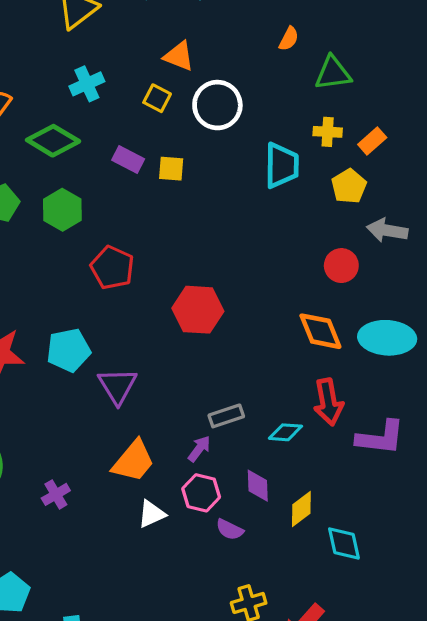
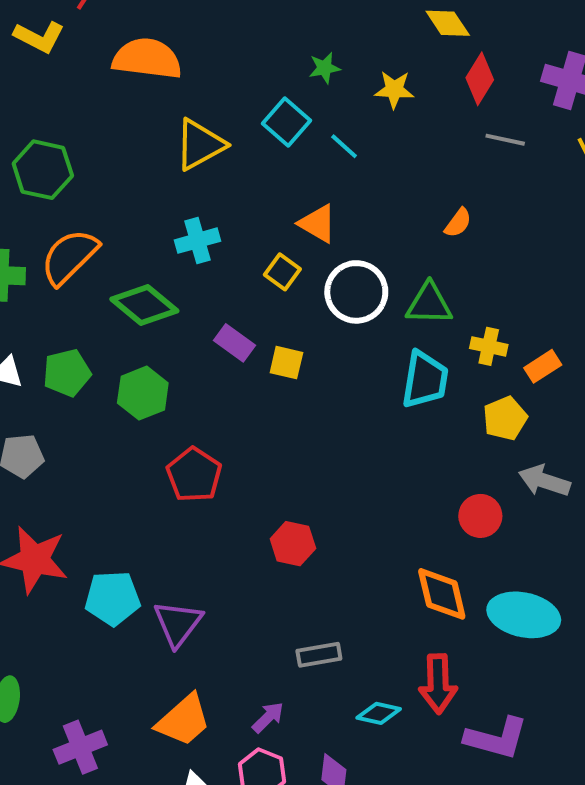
green triangle: (333, 73) -> (429, 304), moved
red hexagon: (198, 310) -> (293, 544), size x0.7
cyan pentagon: (69, 350) -> (113, 598), moved
gray rectangle: (226, 416) -> (319, 655), moved
purple cross: (56, 494) -> (80, 747), size x1.4

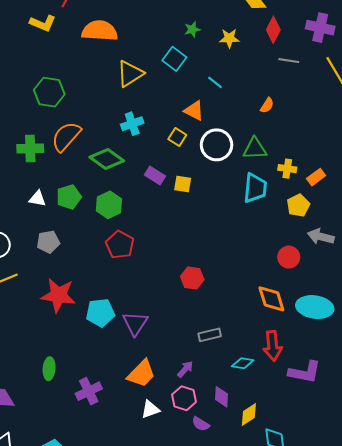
cyan line: (344, 146) -> (215, 82), moved
red pentagon: (194, 475) -> (120, 245), moved

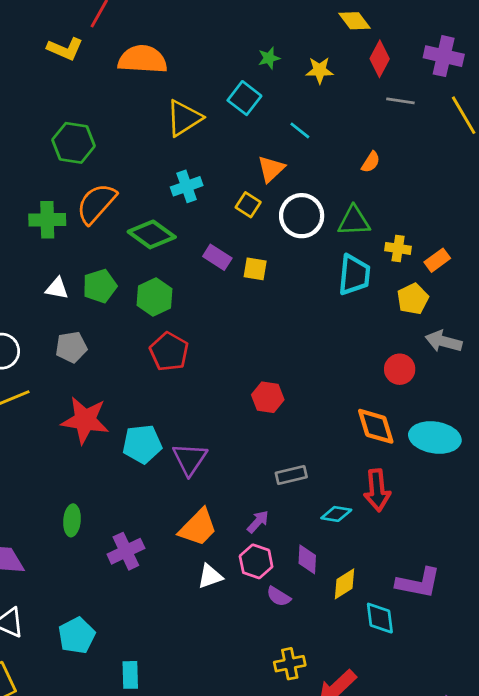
orange triangle: (194, 111) -> (271, 169), turned 50
purple L-shape: (305, 372) -> (418, 583), moved

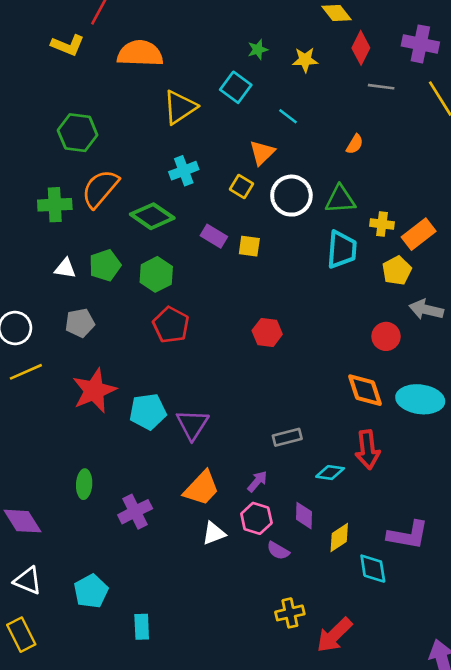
orange rectangle: (437, 260) -> (419, 234), size x1.4
red hexagon: (268, 397) -> (267, 332), moved
red star: (85, 420) -> (94, 391), turned -30

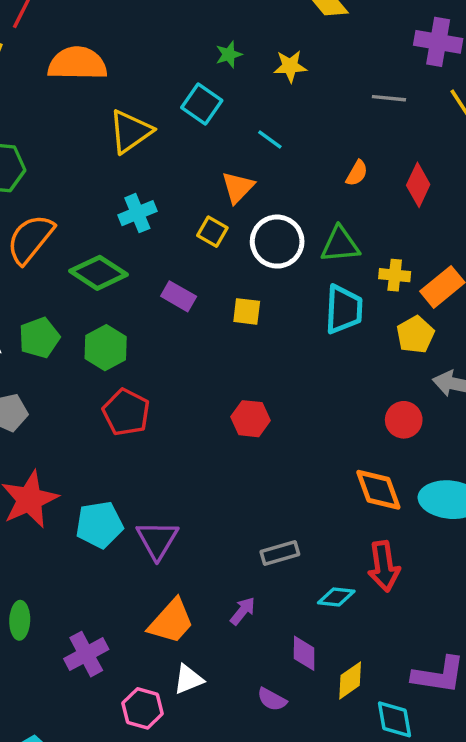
red diamond: (361, 48) -> (418, 185), moved
yellow square: (249, 246) -> (247, 311), moved
pink hexagon: (256, 518) -> (143, 708), moved

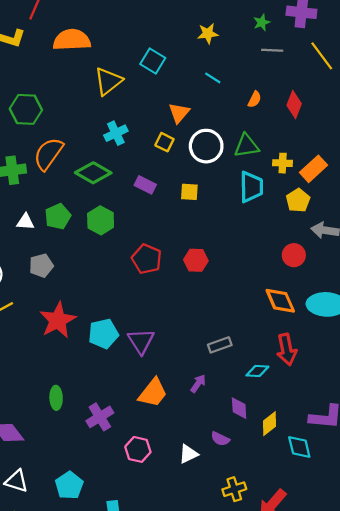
green star: (229, 54) -> (262, 22), moved
cyan line: (270, 139) -> (213, 78), moved
red pentagon: (126, 412) -> (147, 259), moved
white triangle: (188, 679) -> (188, 454), moved

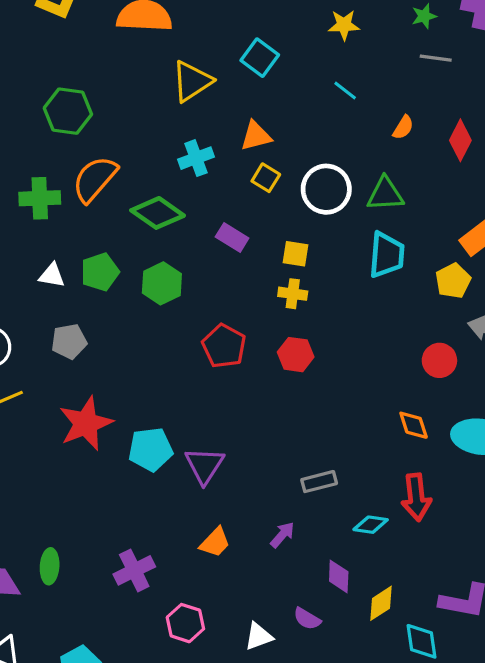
orange triangle: (179, 113) -> (256, 136), moved, turned 30
yellow cross: (283, 163) -> (293, 294), moved
orange diamond: (280, 301) -> (414, 425), size x0.7
orange trapezoid: (153, 393) -> (215, 542), size x0.7
green ellipse: (56, 398) -> (50, 566), moved

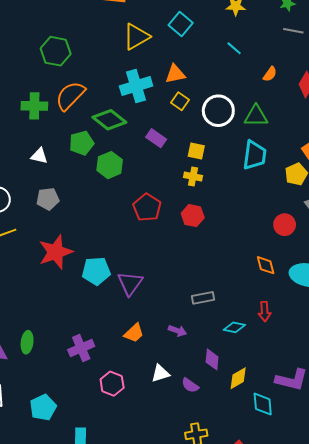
cyan cross: (196, 158) -> (136, 86), size x1.4
green pentagon: (100, 272) -> (82, 143), moved
red arrow: (416, 497) -> (265, 312), size x0.7
purple arrow: (282, 535) -> (177, 331), turned 66
white triangle: (259, 636) -> (160, 373), moved

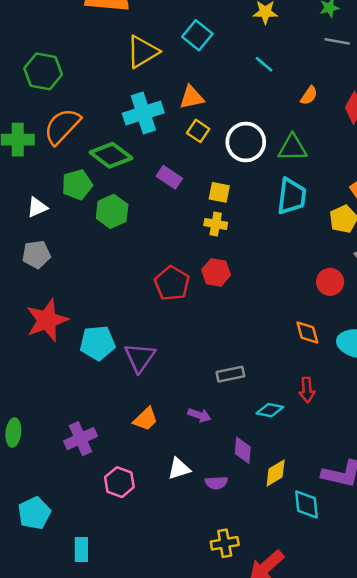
white triangle: (39, 156) -> (37, 207), moved, turned -36
red pentagon: (147, 207) -> (172, 283), moved
purple semicircle: (190, 385) -> (216, 483), turned -36

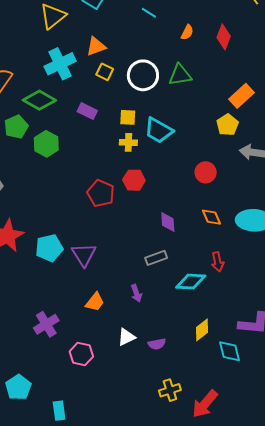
cyan trapezoid: (292, 196) -> (159, 130), moved, turned 120
red circle: (330, 282) -> (206, 172), moved
cyan diamond: (270, 410) -> (191, 282), size x1.4
purple arrow: (199, 415) -> (136, 293), turned 60
purple diamond: (243, 450) -> (168, 222), moved

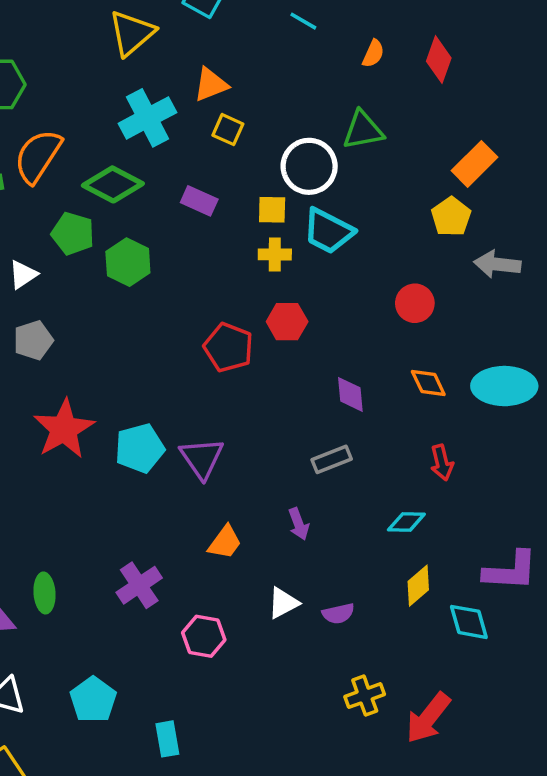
white circle: (143, 75) -> (309, 166), moved
green pentagon: (16, 127) -> (73, 234), turned -30
cyan diamond: (191, 282) -> (406, 522), moved, size x0.7

